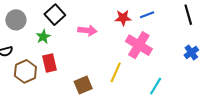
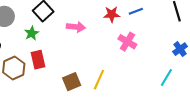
pink cross: (139, 45) -> (127, 42), size x0.7
yellow line: (116, 72) -> (99, 80), moved
cyan line: (156, 86) -> (166, 77), moved

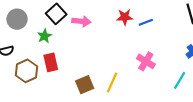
blue line: (136, 11) -> (146, 22), moved
pink arrow: (76, 27) -> (81, 21), moved
pink cross: (127, 42) -> (146, 61), moved

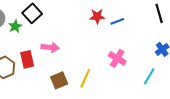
pink arrow: (81, 21) -> (50, 47), moved
green star: (44, 36) -> (15, 26), moved

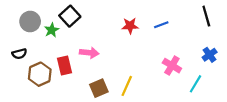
red star: (97, 16) -> (130, 26), moved
pink cross: (117, 58) -> (172, 66), moved

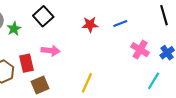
black square: (70, 16) -> (43, 16), moved
pink cross: (172, 66) -> (140, 50), moved
brown square: (99, 88) -> (40, 85), moved

